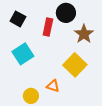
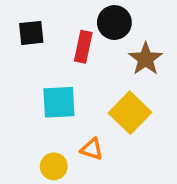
black square: (18, 19) -> (31, 33), turned -35
cyan square: (23, 54) -> (59, 102), moved, turned 30

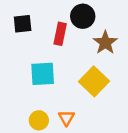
orange triangle: (92, 149) -> (66, 118), moved, turned 42

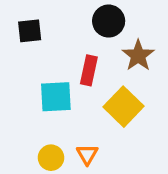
red rectangle: (60, 34) -> (89, 70), moved

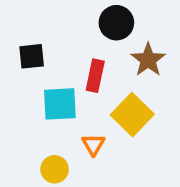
black square: (30, 31) -> (32, 56), moved
orange triangle: (87, 154) -> (93, 145), moved

